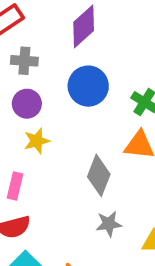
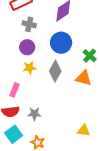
gray diamond: (99, 175) -> (55, 71), moved
gray star: (109, 224) -> (34, 114), moved

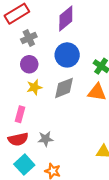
gray cross: (29, 24) -> (29, 38), turned -32
gray diamond: (55, 71) -> (64, 88), turned 45

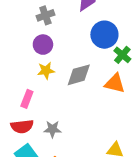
blue circle: (67, 55) -> (104, 35), moved

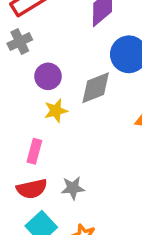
gray cross: (45, 15) -> (20, 42), moved
gray diamond: (79, 75) -> (96, 88), moved

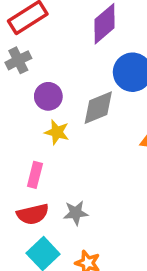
yellow star: (56, 111) -> (57, 132), turned 30

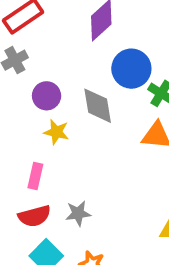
gray diamond: (98, 108) -> (98, 106), turned -75

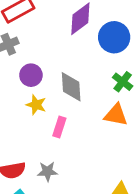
blue circle: (131, 69) -> (114, 37), moved
pink rectangle: (35, 176) -> (59, 127), moved

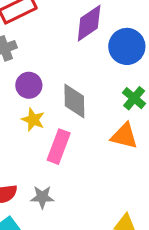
pink rectangle: (59, 127) -> (59, 147), size x1.4

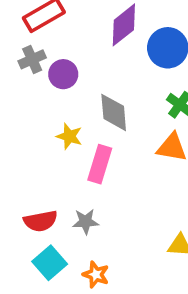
purple circle: (29, 85) -> (63, 74), moved

